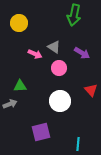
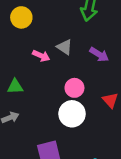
pink circle: (59, 68) -> (74, 88), moved
green triangle: (20, 86) -> (15, 87), moved

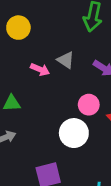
pink circle: (74, 88) -> (89, 105), moved

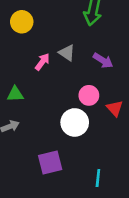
pink arrow: (40, 69) -> (42, 62), turned -78

